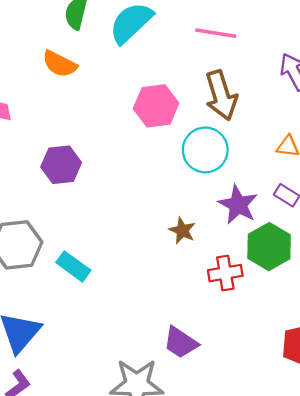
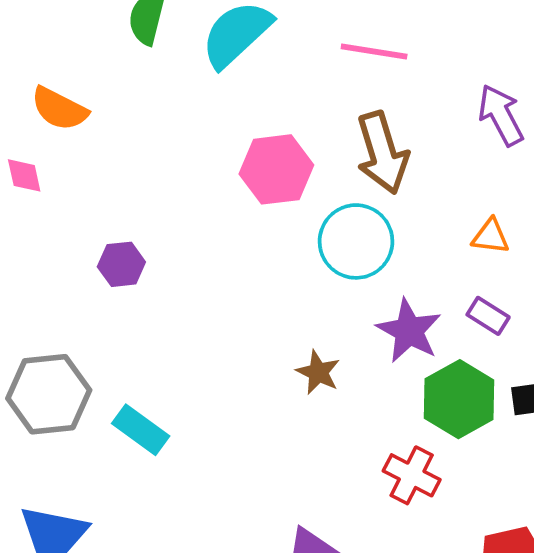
orange semicircle: (60, 64) -> (59, 109), moved
purple hexagon: (61, 165) -> (121, 264), size x0.7
red cross: (225, 273) -> (412, 475), moved, turned 36

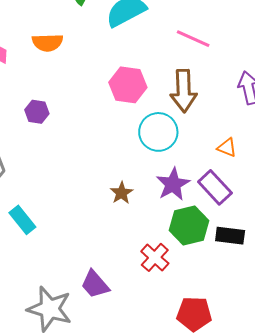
orange semicircle: (59, 109) -> (48, 43), moved, turned -44
purple rectangle: (488, 316) -> (215, 187), size x1.6
cyan rectangle: (141, 430) -> (22, 220), moved

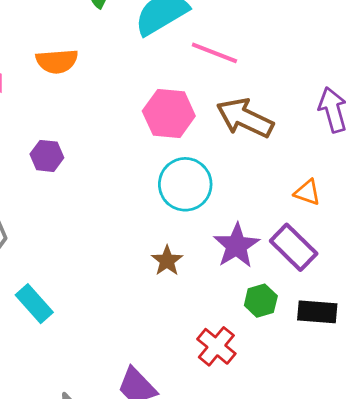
pink line: (193, 39) -> (214, 53), moved
brown arrow: (184, 91) -> (245, 118), turned 120
cyan circle: (158, 132) -> (185, 184), moved
green hexagon: (189, 225) -> (261, 301), size x0.6

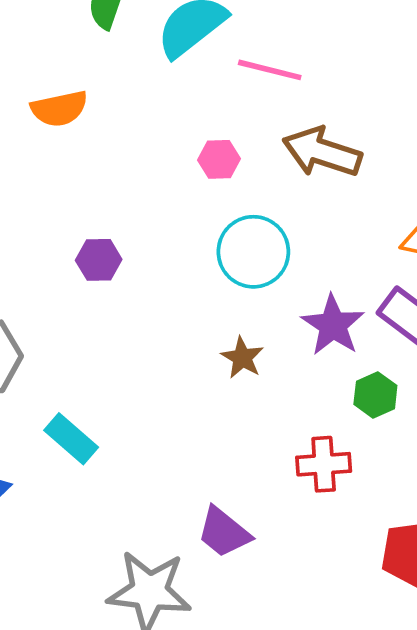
pink hexagon: (169, 114) -> (219, 159), size x0.6
purple hexagon: (47, 156) -> (99, 260), moved
red cross: (216, 346) -> (324, 464), turned -36

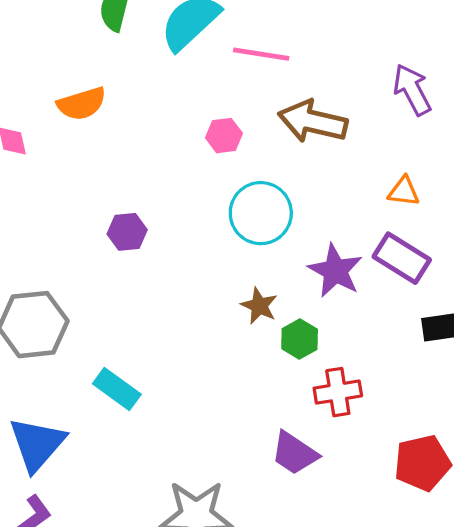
green hexagon: (375, 395) -> (300, 339), moved
purple trapezoid: (224, 532) -> (295, 453), moved

